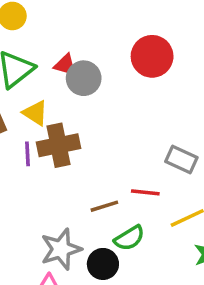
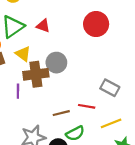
gray circle: (84, 78) -> (56, 63), moved
purple line: (28, 154) -> (18, 91), moved

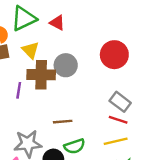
red circle: (96, 24) -> (114, 55), moved
red line: (87, 106) -> (118, 120), moved

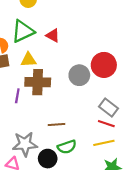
yellow triangle: (30, 50) -> (28, 60), turned -49
gray circle: (66, 65) -> (79, 75), moved

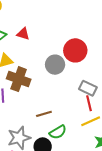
brown cross: (38, 82) -> (19, 79), turned 30
red line: (106, 124) -> (89, 103), turned 70

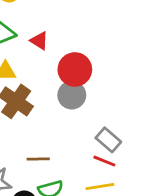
red circle: (75, 50) -> (75, 69), moved
red line: (89, 103) -> (104, 161), turned -70

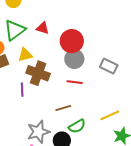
gray rectangle: (108, 140) -> (109, 66), moved
red line: (104, 161) -> (75, 82), moved

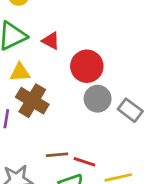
gray circle: (74, 59) -> (98, 99), moved
red line: (75, 82) -> (84, 162), moved

